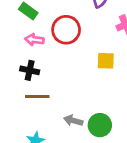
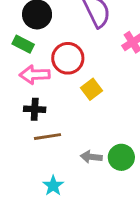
pink arrow: (34, 40) -> (35, 75), size x1.4
yellow square: (106, 61) -> (91, 89), moved, turned -30

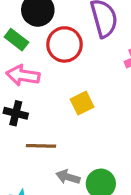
red circle: (68, 58) -> (65, 44), moved
brown line: (48, 137) -> (41, 146), moved

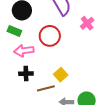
red circle: (65, 44) -> (50, 36), moved
yellow square: (82, 103) -> (61, 75), moved

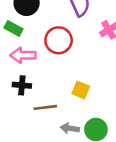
yellow square: (61, 75) -> (81, 90), moved, turned -32

